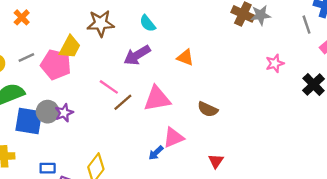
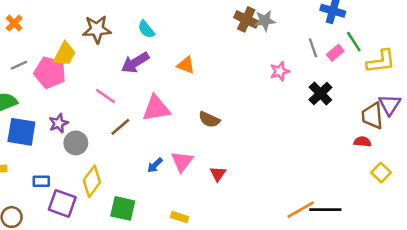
gray line: (307, 25) -> (313, 48), moved
brown line: (123, 102) -> (120, 127), moved
gray circle: (48, 112) -> (76, 143), moved
pink triangle: (174, 138) -> (182, 161), moved, turned -30

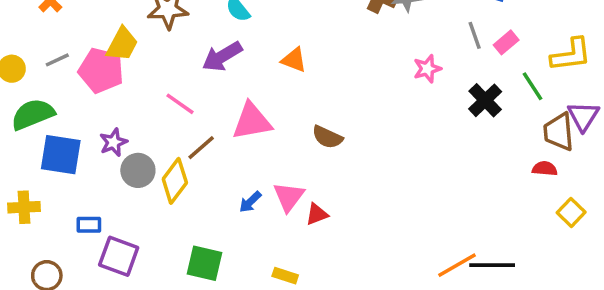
green line: (354, 42) -> (532, 86), moved
red triangle: (218, 174) -> (317, 214), moved, turned 35
yellow diamond: (92, 181) -> (175, 181), moved

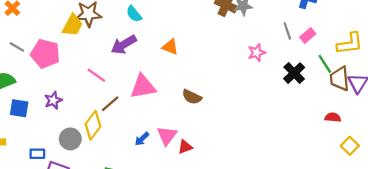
yellow trapezoid: (122, 44) -> (73, 25), moved
gray line: (57, 60) -> (17, 47), turned 56
brown trapezoid: (559, 132) -> (340, 79), moved
blue square: (61, 155) -> (19, 108), size x0.7
gray circle: (138, 170) -> (70, 139), moved

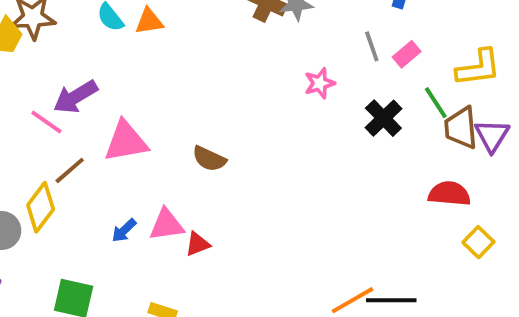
purple arrow: (124, 45) -> (75, 97), moved
orange triangle: (170, 47) -> (149, 21), moved, turned -30
red semicircle: (333, 117) -> (449, 194), size x1.5
pink triangle: (167, 136) -> (167, 225), turned 45

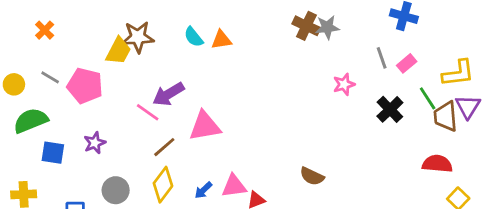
purple triangle: (492, 136) -> (468, 107), moved
brown semicircle: (209, 159) -> (312, 176), moved
yellow diamond: (41, 207) -> (163, 185), moved

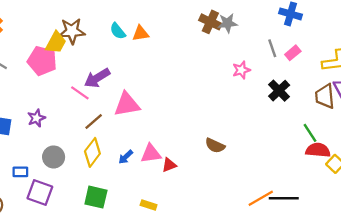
pink pentagon: (85, 86) -> (42, 61), moved
green line: (428, 98) -> (310, 133), moved
red semicircle: (437, 164) -> (318, 150), moved

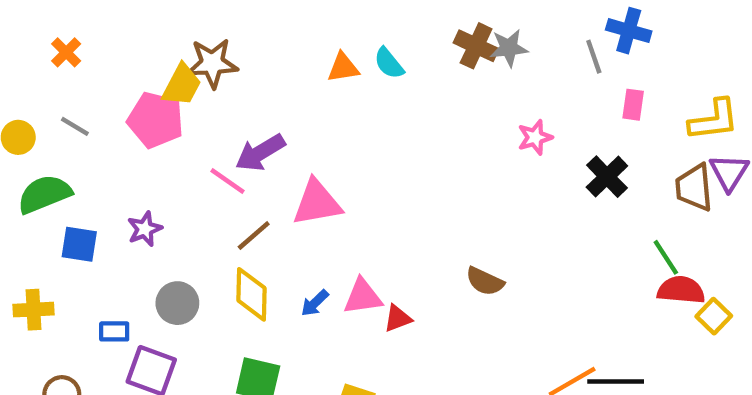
cyan semicircle: (118, 31) -> (389, 63), moved
gray line: (272, 48) -> (594, 57), moved
pink rectangle: (293, 53) -> (633, 105), turned -42
yellow diamond: (92, 152) -> (252, 294), turned -36

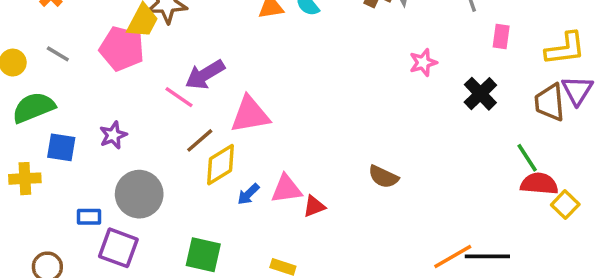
yellow diamond: (252, 294) -> (221, 165), moved, turned 57
gray circle: (177, 303) -> (139, 194), size x1.4
yellow cross: (33, 310) -> (25, 179), moved

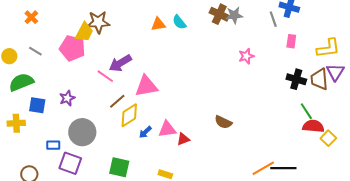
black cross: (480, 94) -> (296, 79), moved, turned -30

